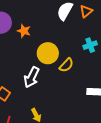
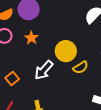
orange star: (24, 31) -> (31, 38), moved

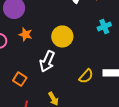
yellow semicircle: (81, 67) -> (86, 76), moved

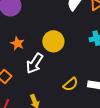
orange star: (25, 34) -> (17, 43), moved

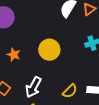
white arrow: (35, 63) -> (33, 87), moved

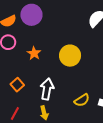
white arrow: (33, 87) -> (47, 89), turned 150

